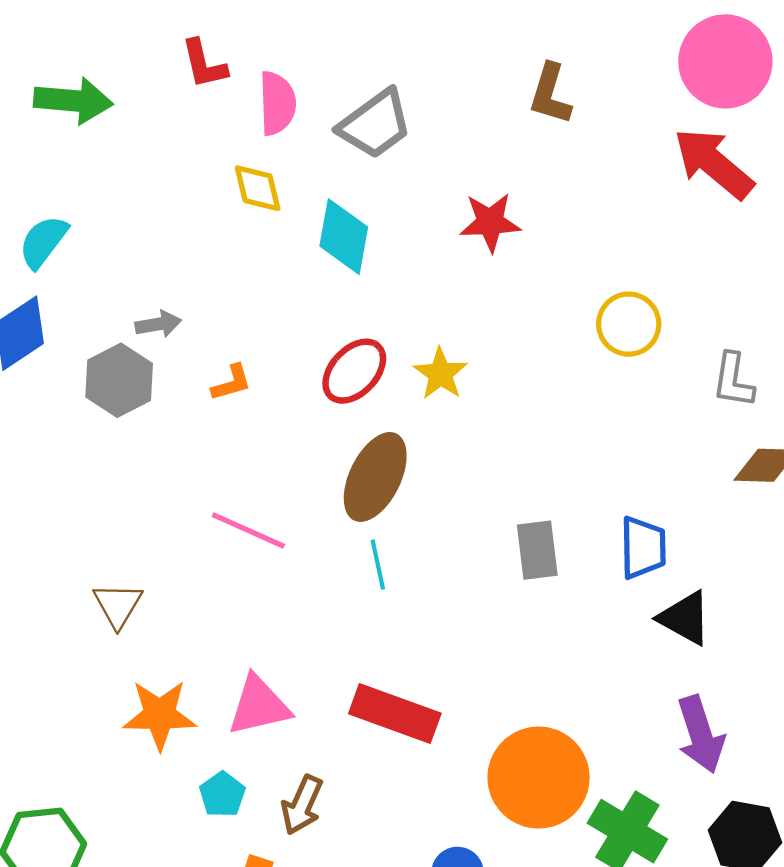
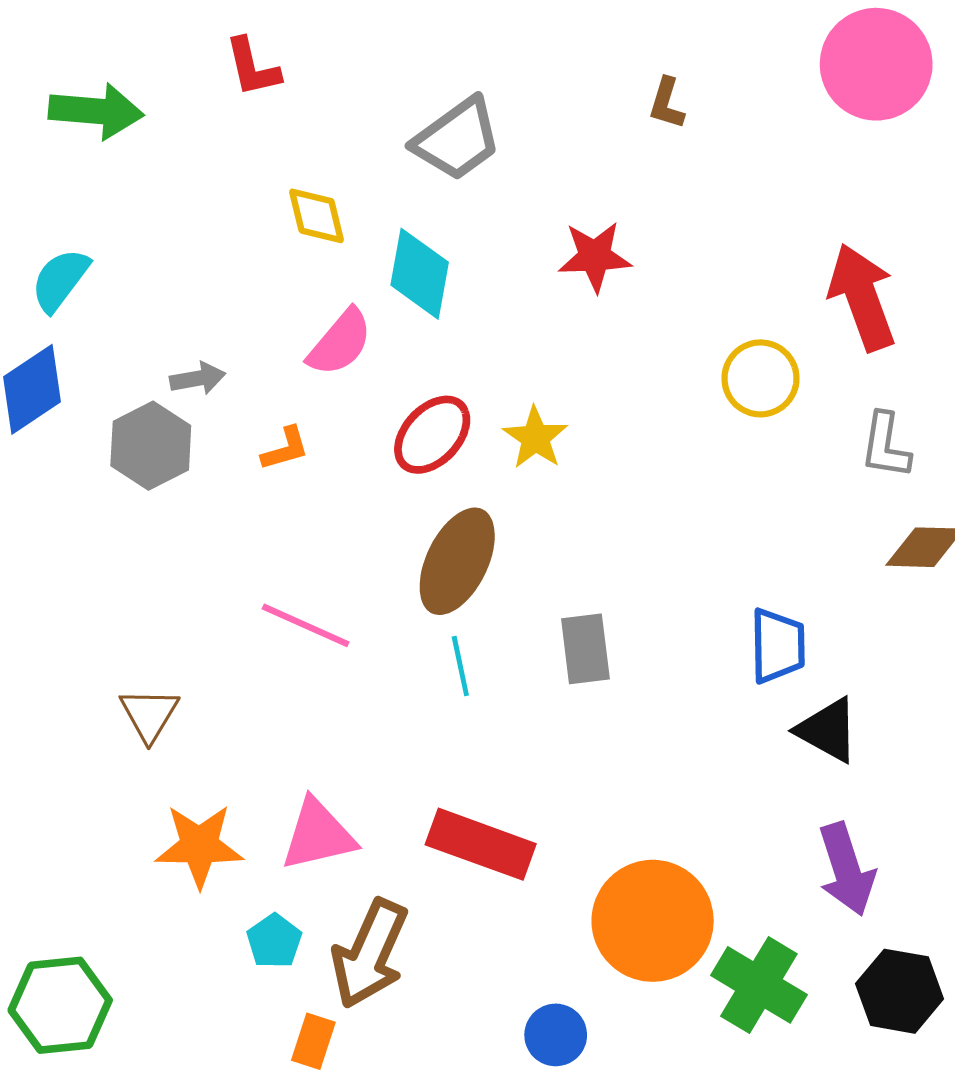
brown L-shape: (550, 94) -> (667, 103), size x0.7
pink semicircle: (277, 103) -> (340, 342), moved, turned 42
red arrow: (714, 163) -> (862, 297), moved, turned 30
gray rectangle: (537, 550) -> (585, 649), moved
brown arrow: (302, 805) -> (370, 954), size x1.5

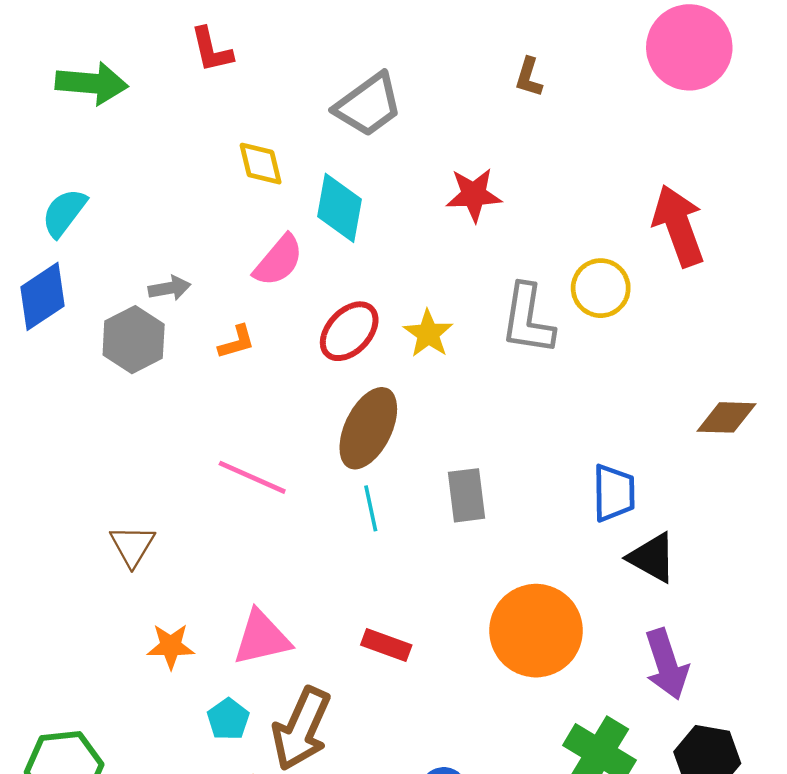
gray L-shape: (886, 446) -> (528, 319), moved, size x1.4
red rectangle: (481, 844) -> (386, 645), size x0.6
orange star: (199, 846) -> (171, 646), size x0.7
orange circle: (653, 921) -> (536, 631), moved

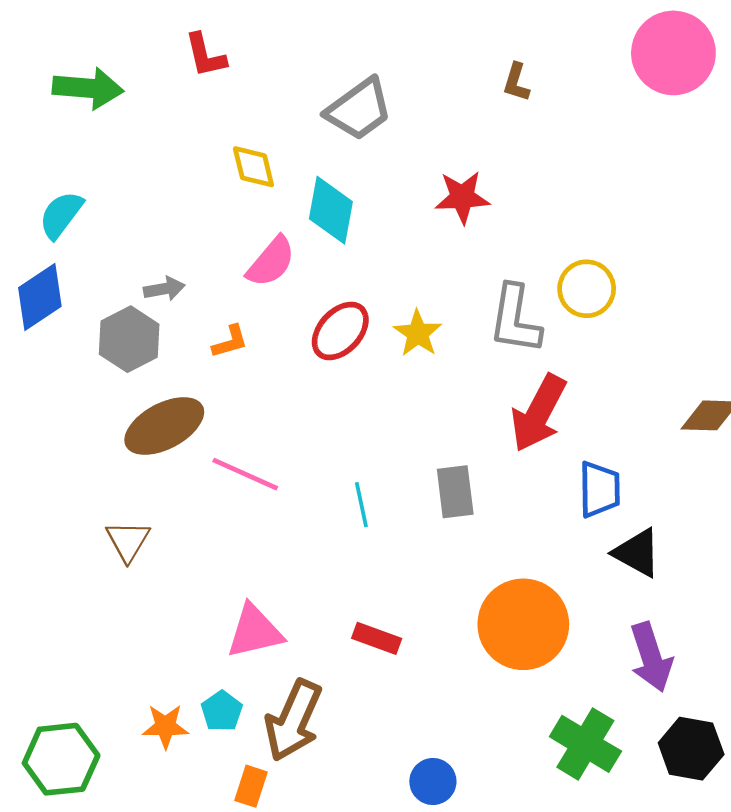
red arrow: (679, 226) -> (539, 413), moved, turned -132
brown ellipse: (368, 428) -> (164, 426), moved, turned 36
orange star: (171, 646) -> (165, 726), moved

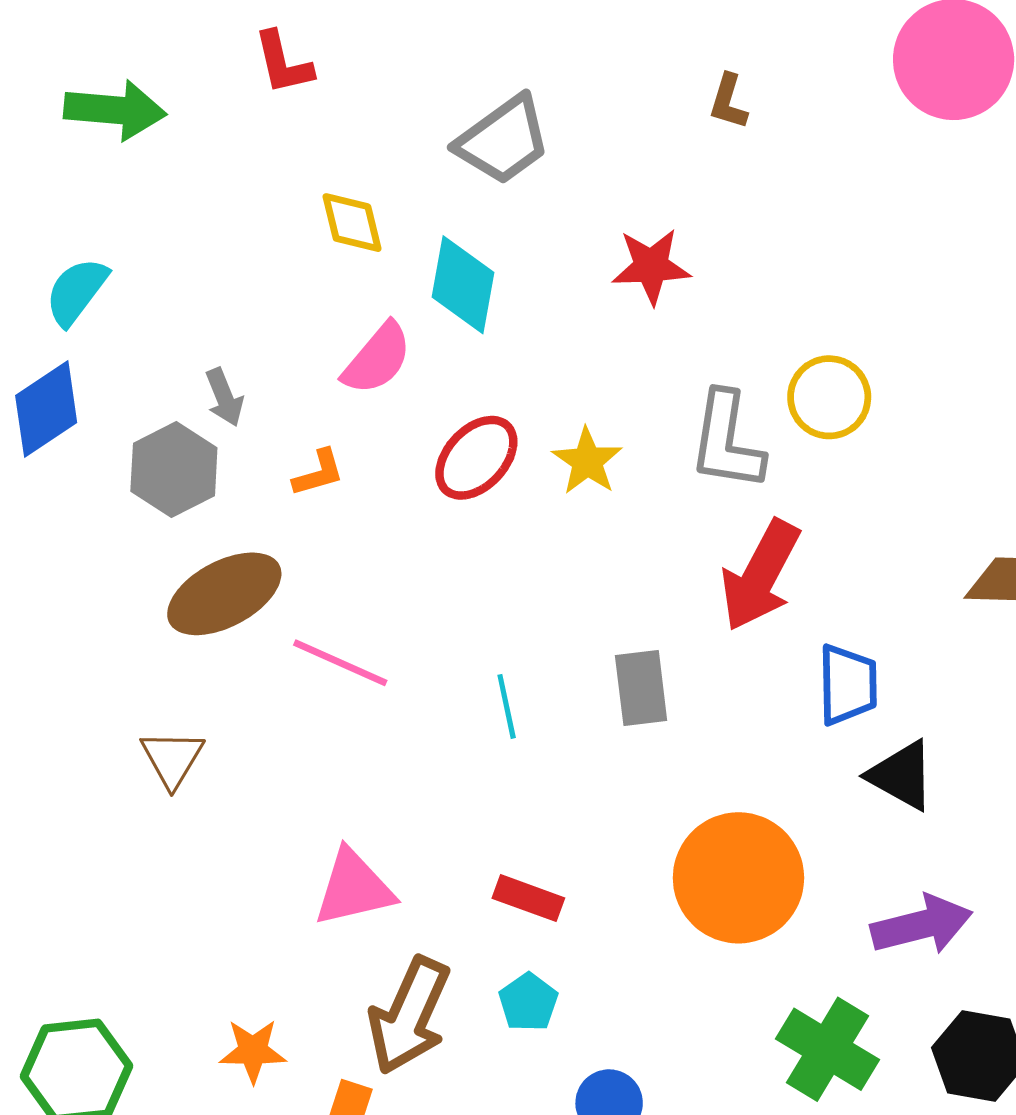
gray arrow: (164, 289) -> (224, 397), turned 78
purple arrow: (651, 657) -> (922, 925), turned -86
cyan pentagon: (222, 711) -> (528, 1002), moved
orange star: (165, 726) -> (253, 1051), moved

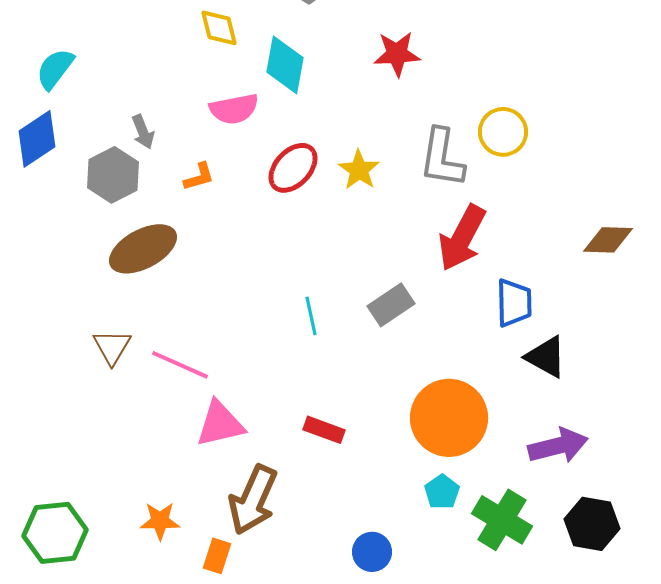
pink semicircle: (377, 359) -> (234, 109), turned 39
pink line: (340, 663) -> (180, 365), moved
gray rectangle: (641, 688) -> (391, 305), turned 63
cyan pentagon: (528, 1002) -> (442, 492), moved

